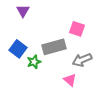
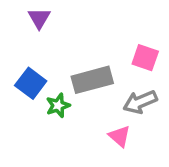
pink square: (77, 29) -> (145, 58), moved

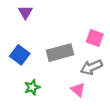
green star: (58, 105) -> (32, 87), moved

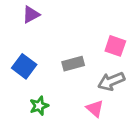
purple triangle: (25, 12) -> (31, 15), turned 32
gray rectangle: (60, 53) -> (73, 64), size x0.7

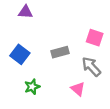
purple triangle: (31, 15) -> (25, 12), turned 32
gray arrow: (111, 81) -> (91, 67), turned 70

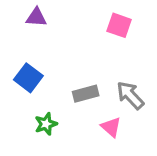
pink square: (95, 38) -> (119, 25), moved
gray rectangle: (60, 52) -> (86, 94), moved

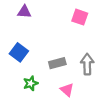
gray arrow: (130, 95) -> (87, 64), turned 42
pink triangle: (111, 127) -> (67, 90), moved

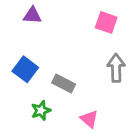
gray rectangle: (57, 63) -> (64, 83), moved, turned 42
gray arrow: (87, 64) -> (116, 68), moved

